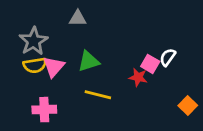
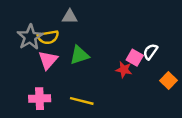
yellow semicircle: (35, 65) -> (48, 37), moved
yellow line: (98, 95) -> (82, 101), moved
orange square: (188, 106) -> (168, 80), moved

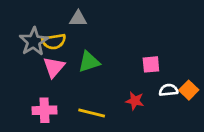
white semicircle: (150, 52) -> (169, 90), moved, turned 49
pink square: (135, 58) -> (151, 64), turned -35
red star: (124, 70) -> (135, 101), moved

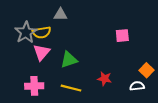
green triangle: (89, 62) -> (69, 60), moved
pink square: (151, 64) -> (122, 36), moved
white semicircle: (169, 90) -> (137, 86), moved

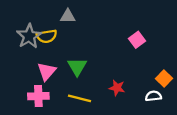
pink square: (122, 36) -> (137, 40), turned -32
pink triangle: (42, 52) -> (47, 71), moved
green triangle: (69, 60) -> (77, 67), turned -42

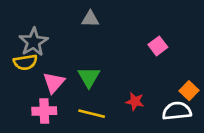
gray triangle: (68, 16) -> (90, 19), moved
yellow semicircle: (47, 36) -> (25, 62), moved
white semicircle: (153, 96) -> (177, 111), size x1.5

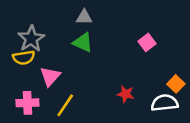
green triangle: (89, 77) -> (83, 42), moved, turned -35
pink cross: (44, 111) -> (27, 103), moved
yellow line: (92, 114) -> (65, 105), moved, turned -70

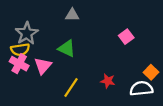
green triangle: (83, 42) -> (67, 48), moved
pink cross: (27, 103) -> (19, 64), moved, turned 30
yellow line: (65, 105) -> (71, 87), moved

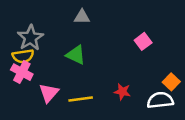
pink triangle: (43, 66) -> (49, 93), moved
yellow line: (71, 87) -> (81, 99), turned 48

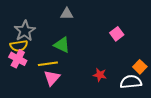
pink triangle: (49, 93) -> (52, 78), moved
yellow line: (81, 99) -> (48, 64), moved

